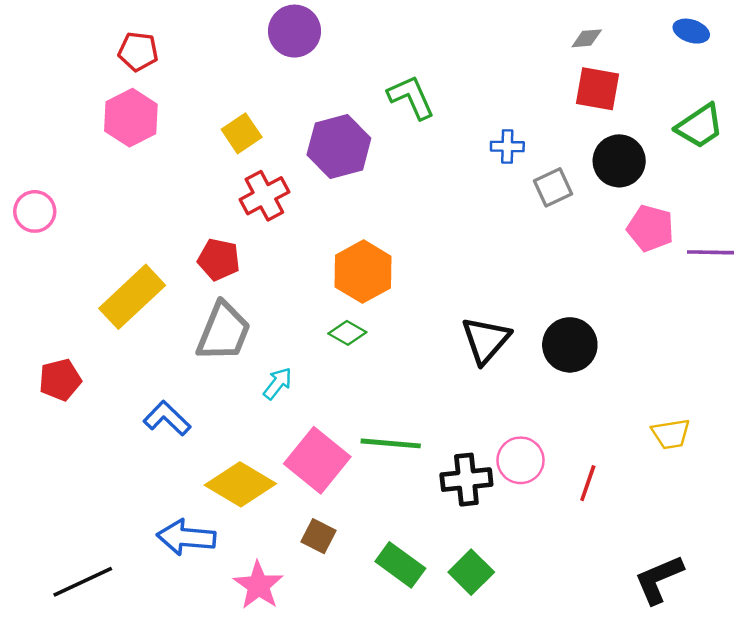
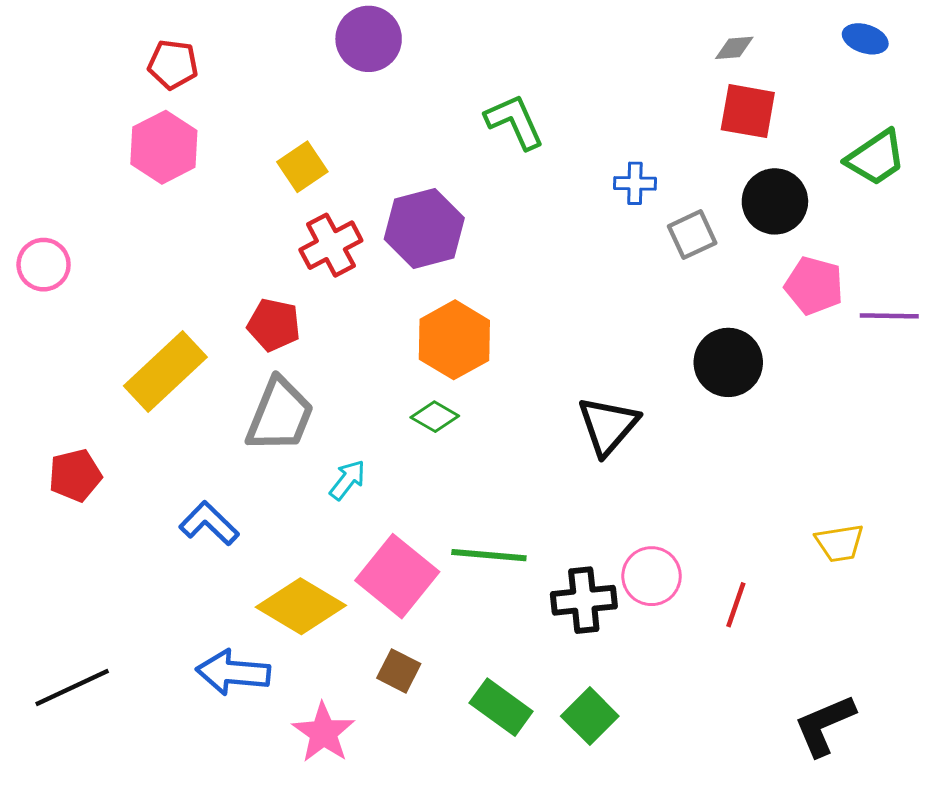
purple hexagon: (339, 146) -> (424, 228), moved
black circle: (570, 345) -> (728, 362), moved
black line: (83, 582) -> (72, 687), moved

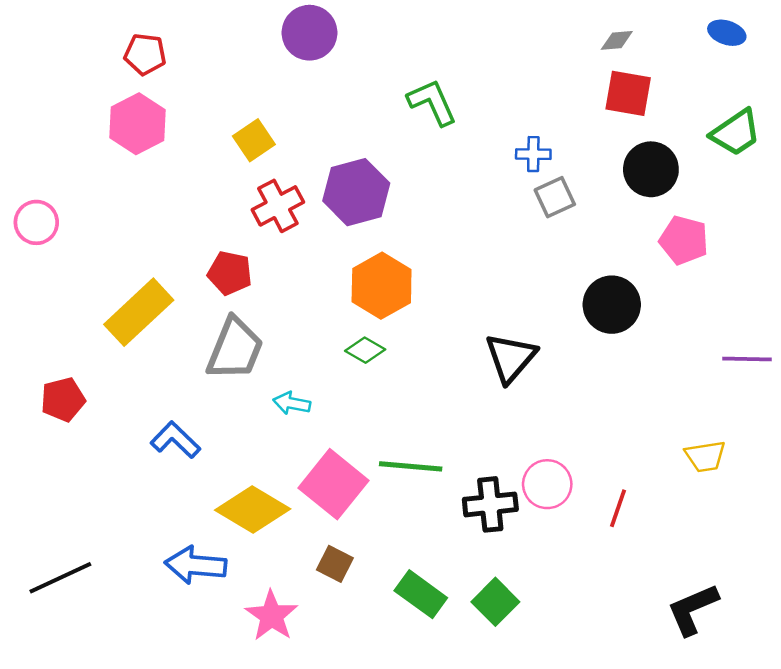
gray square: (692, 235) -> (555, 197), moved
purple line: (889, 316) -> (747, 359), moved
cyan arrow: (348, 480) -> (292, 403), turned -117

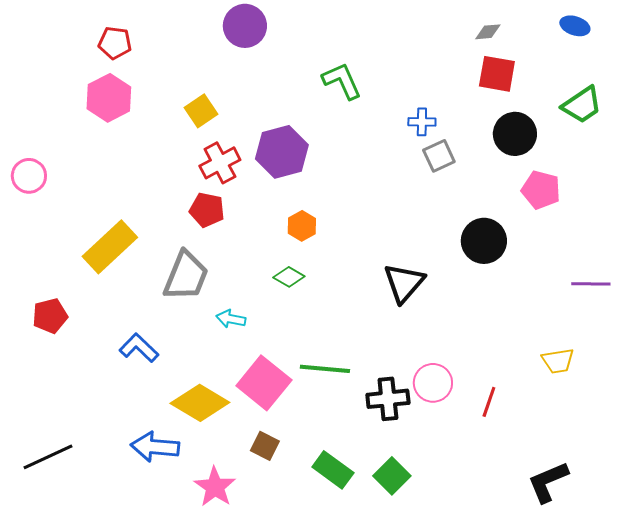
red pentagon: (230, 273) -> (207, 210), moved
orange hexagon: (382, 286) -> (302, 226), size x0.6

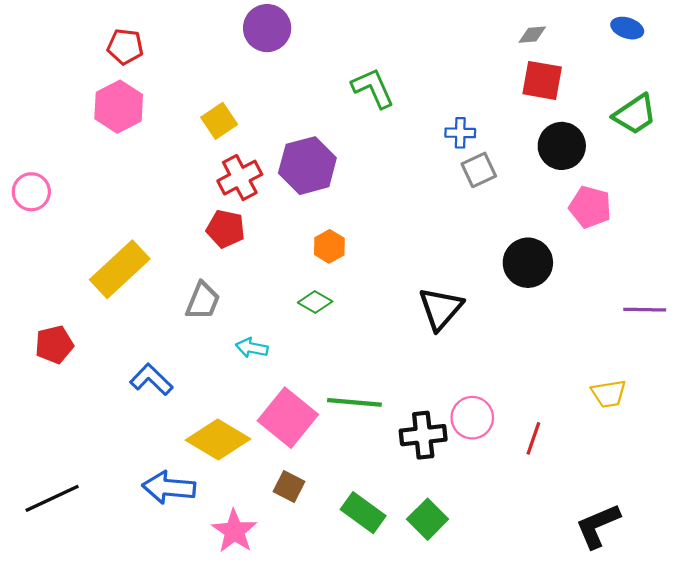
gray trapezoid: (186, 276) -> (203, 301), size x0.7

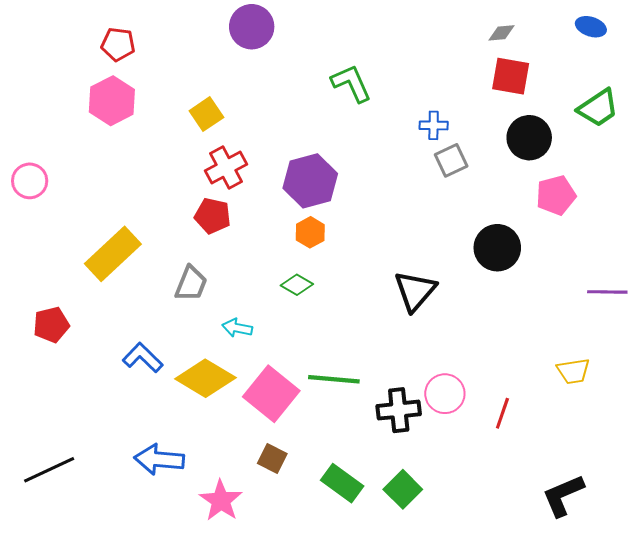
purple hexagon: (307, 166) -> (310, 181), moved
pink pentagon: (590, 207) -> (556, 195), turned -30
yellow diamond: (218, 440) -> (205, 378), moved

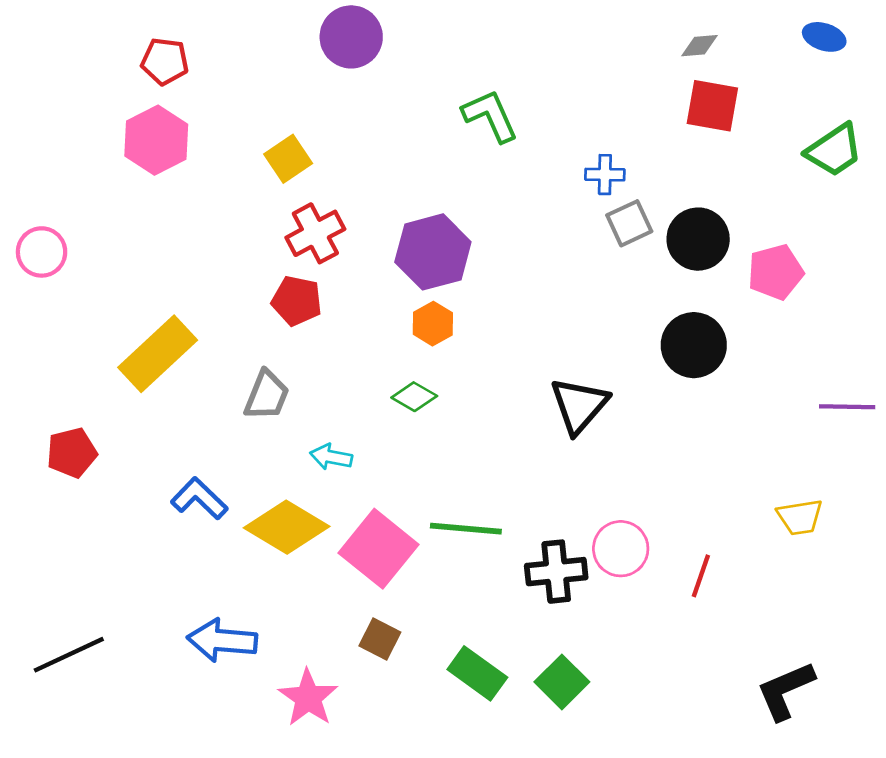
black circle: (529, 138) -> (698, 239), moved

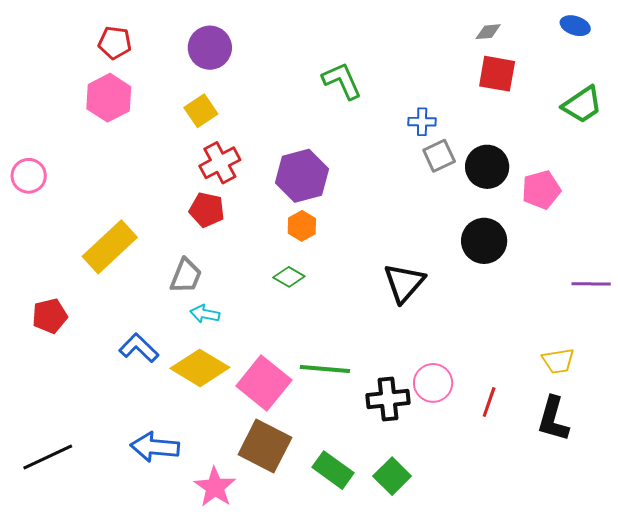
purple circle: (351, 37) -> (210, 48), moved
cyan arrow: (331, 457) -> (205, 314), moved
brown square: (380, 639) -> (265, 446), size x1.8
black L-shape: (785, 691) -> (553, 419), moved, turned -51

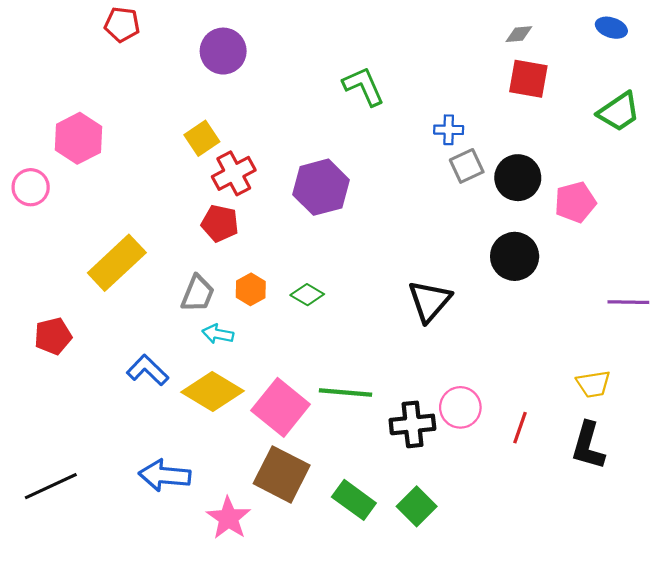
red pentagon: (115, 43) -> (122, 24), moved
pink hexagon: (109, 98) -> (78, 138), moved
yellow square: (201, 111) -> (202, 138), moved
orange hexagon: (302, 226) -> (251, 289), moved

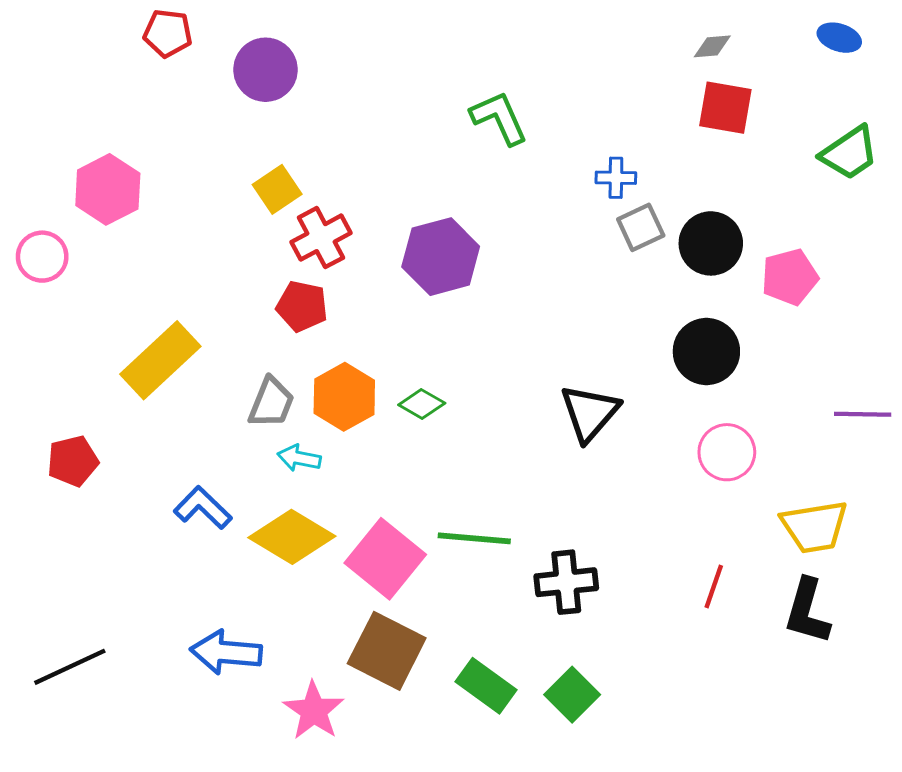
purple circle: (223, 51) -> (265, 70), moved
orange hexagon: (251, 289) -> (344, 397), size x1.5
yellow trapezoid: (593, 384) -> (814, 527), size x1.4
pink circle: (460, 407) -> (727, 452), moved

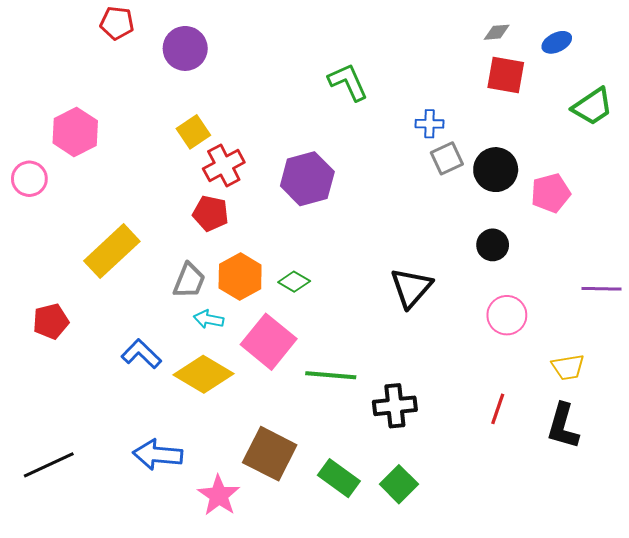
blue ellipse: (839, 38) -> (557, 42), moved, turned -44
black circle: (706, 351) -> (493, 245), size x0.7
yellow trapezoid: (814, 527) -> (568, 367), size x0.7
pink square: (385, 559) -> (269, 342), moved

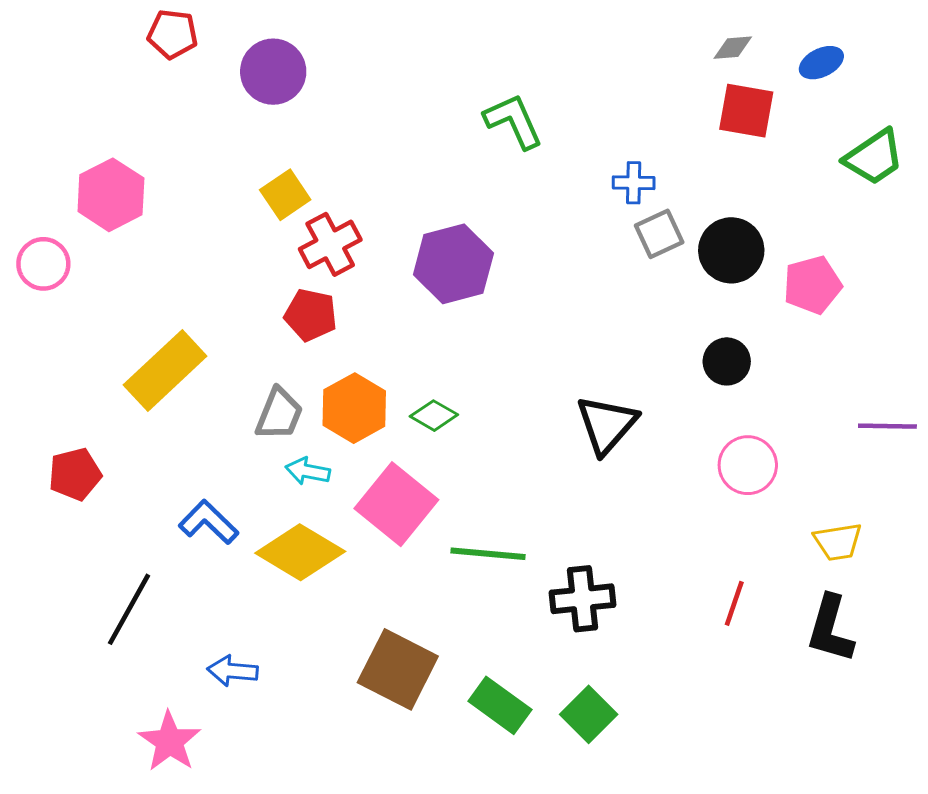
blue arrow: (158, 455) -> (233, 671), size x0.7
black line: (49, 465) -> (129, 609), moved, turned -36
pink star: (219, 495) -> (170, 741), moved

